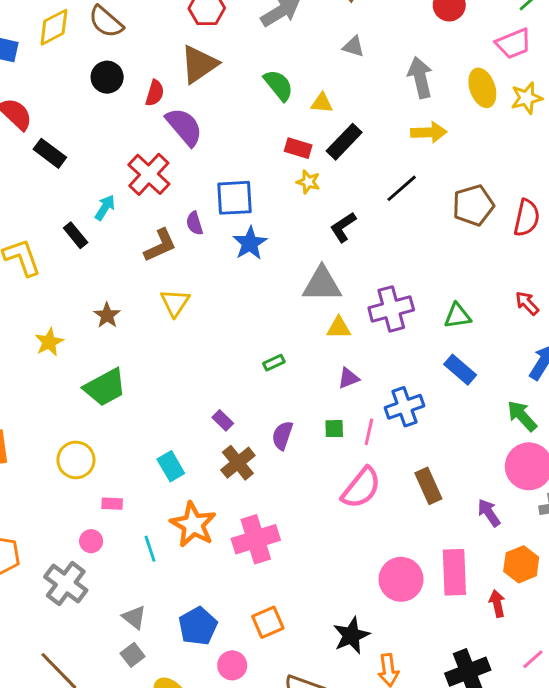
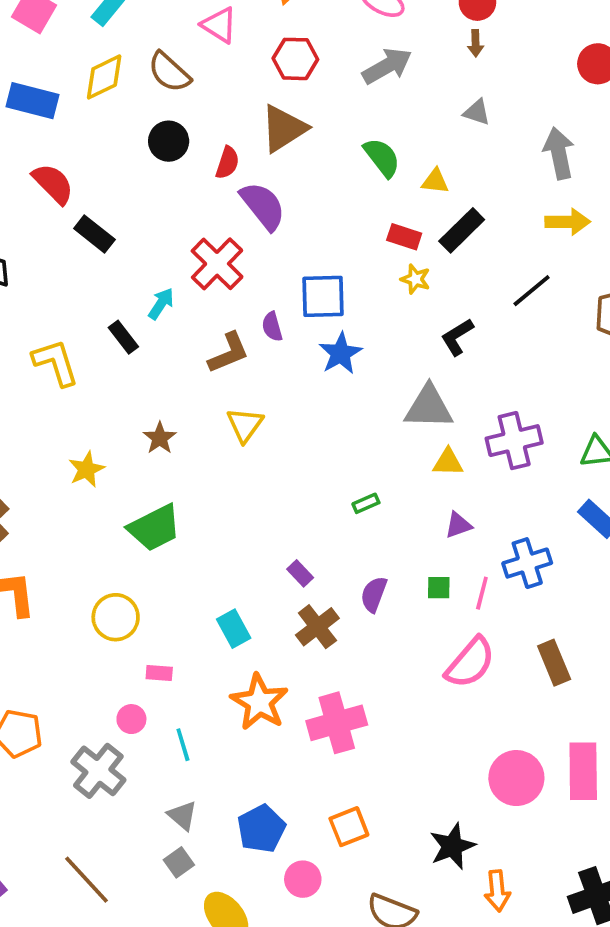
cyan line: (150, 549) -> (183, 745), moved

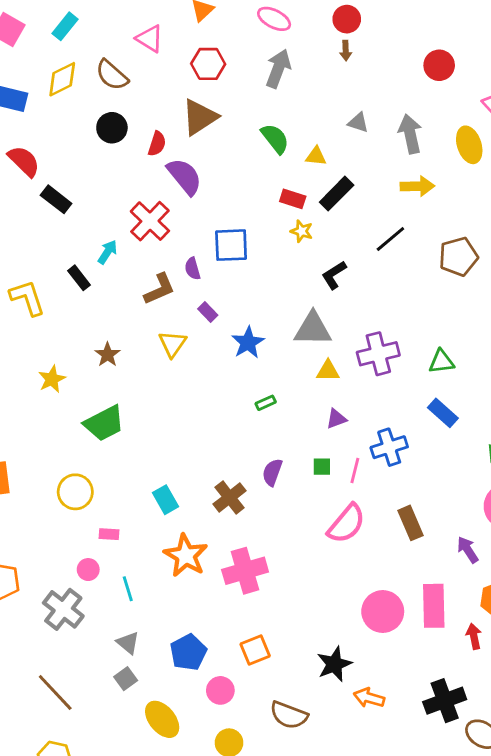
gray arrow: (387, 66) -> (278, 69), turned -39
gray triangle: (477, 112) -> (358, 123), moved
blue star: (340, 353) -> (248, 342), moved
purple rectangle: (300, 573) -> (208, 312), moved
orange arrow: (497, 891) -> (369, 698), turned 112

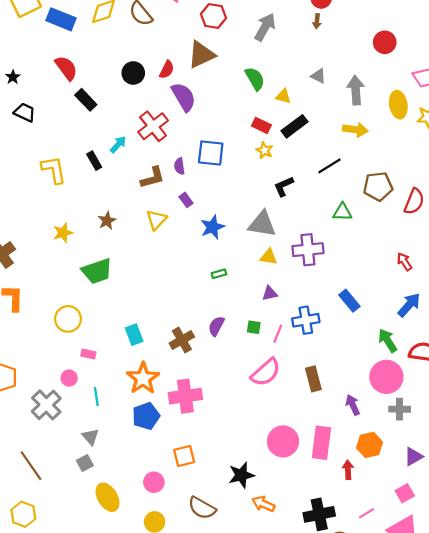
black circle: (112, 128) -> (133, 73), moved
green triangle: (441, 362) -> (342, 212), moved
blue pentagon: (188, 652) -> (146, 416), moved

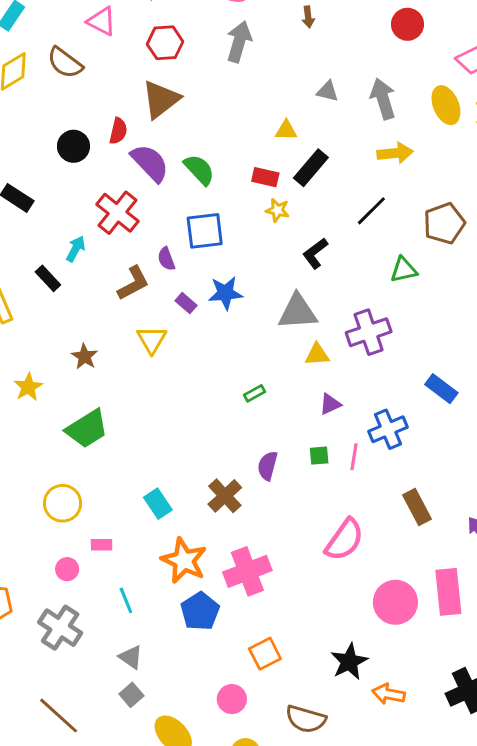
green semicircle: (255, 79) -> (199, 170), moved
blue star: (212, 227) -> (225, 293), moved, turned 30
pink semicircle: (266, 372) -> (344, 540), moved
pink circle: (69, 378) -> (67, 569), moved

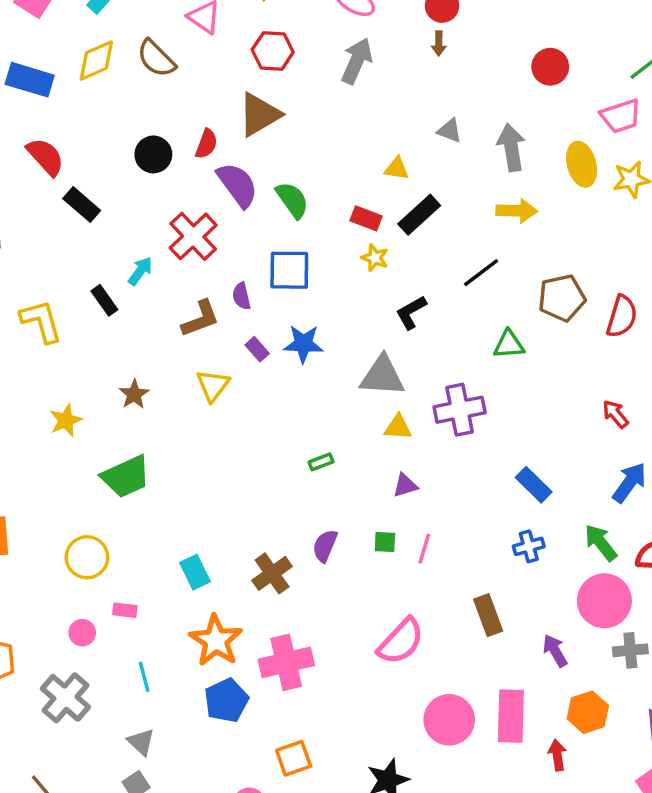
blue cross: (388, 429) -> (529, 546), moved, size x0.7

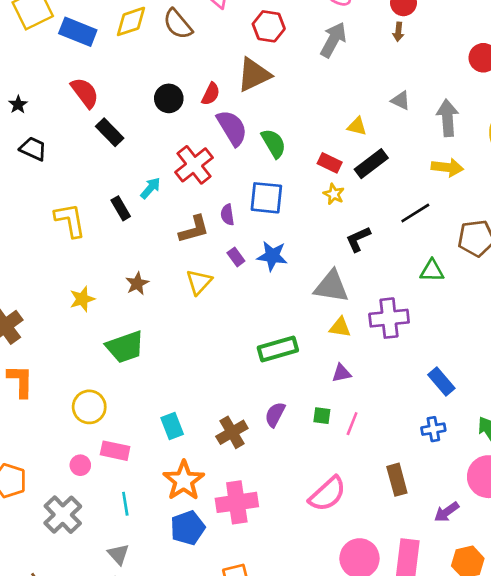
green rectangle: (321, 462) -> (278, 349), size x2.0
pink rectangle: (125, 610) -> (115, 451), size x1.5
purple arrow: (555, 651) -> (447, 512), turned -100

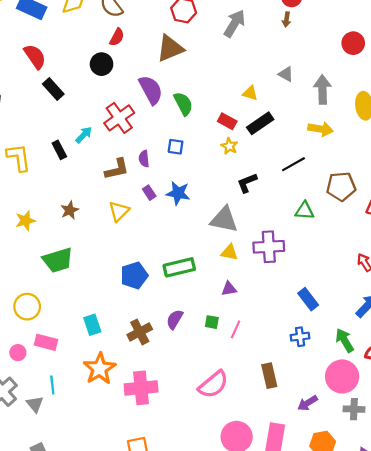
red semicircle: (211, 94) -> (117, 37), moved
blue square: (266, 198) -> (176, 147), size x0.6
blue pentagon: (188, 528) -> (134, 275), moved
gray triangle: (118, 554) -> (35, 404), moved

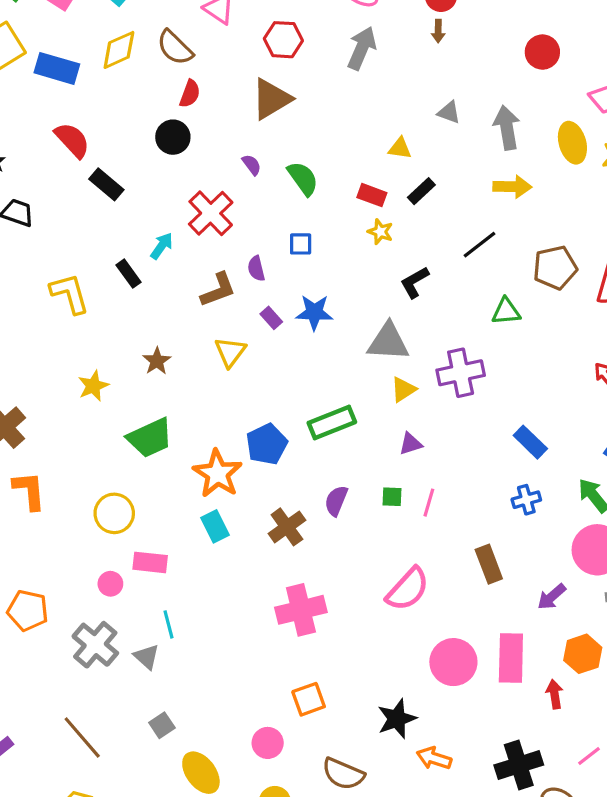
purple semicircle: (151, 90) -> (252, 165), size x0.5
black rectangle: (260, 123) -> (421, 191), size x0.7
yellow triangle: (229, 252) -> (403, 390), turned -36
orange star: (100, 369) -> (218, 474), moved

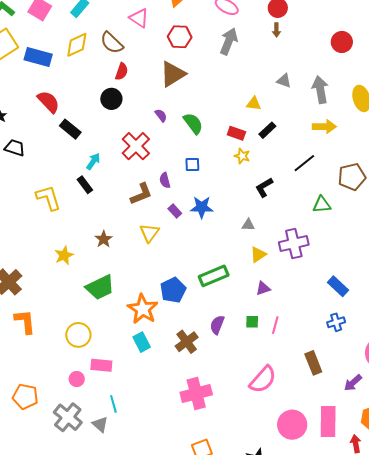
cyan arrow: (162, 246) -> (93, 161), moved
gray triangle: (388, 342) -> (248, 225), size x0.5

